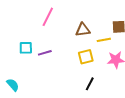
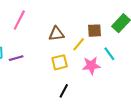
yellow line: (104, 40) -> (79, 44), turned -40

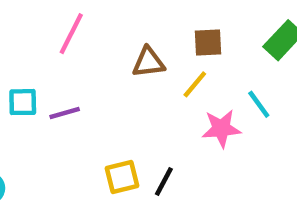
brown square: (94, 31) -> (208, 42), moved
yellow square: (60, 62) -> (122, 177), moved

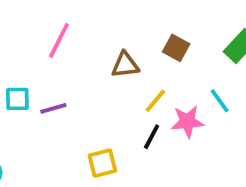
brown square: (208, 42) -> (176, 48), turned 32
yellow line: (195, 84) -> (155, 101), moved
black line: (164, 181) -> (152, 137), moved

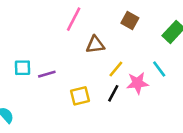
pink line: (59, 40) -> (74, 19), moved
brown square: (176, 48) -> (130, 20), moved
yellow square: (102, 163) -> (80, 96), moved

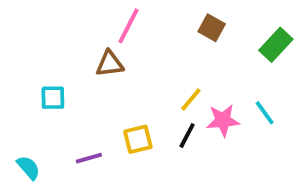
brown triangle: (95, 45) -> (110, 64), moved
cyan line: (159, 69) -> (265, 113), moved
purple line: (47, 74) -> (89, 158), moved

